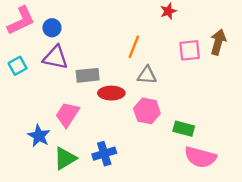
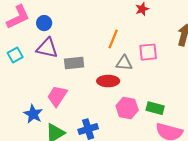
pink square: (190, 50) -> (148, 52), moved
red ellipse: (111, 93) -> (108, 81), moved
pink hexagon: (147, 111) -> (127, 108), moved

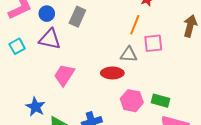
orange line: (113, 39) -> (135, 25), moved
gray rectangle: (74, 63) -> (77, 17), moved, turned -60
pink trapezoid: (57, 96) -> (64, 75), moved

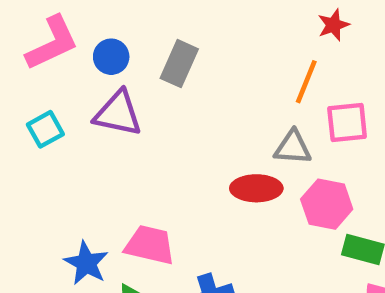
pink trapezoid: (64, 75) -> (150, 245), moved, turned 70
pink hexagon: (132, 101) -> (327, 204), moved

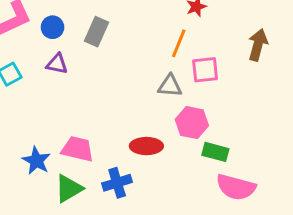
purple triangle: (118, 113) -> (57, 64), size x0.7
red ellipse: (256, 188) -> (146, 146), moved

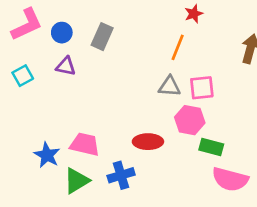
pink square: (205, 70) -> (202, 88), moved

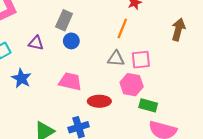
blue circle: (62, 33) -> (71, 41), moved
pink trapezoid: (85, 144) -> (70, 81), moved
blue star: (47, 155) -> (21, 78), moved

